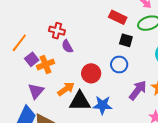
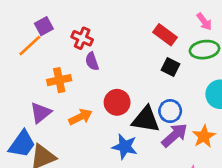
purple square: (32, 59) -> (44, 26), moved
blue circle: (119, 64) -> (170, 111), moved
black triangle: (80, 101) -> (146, 119), moved

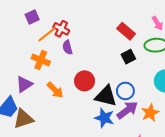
orange line: (30, 46) -> (47, 34), moved
black square: (170, 67) -> (128, 57), turned 32
orange cross: (59, 80) -> (41, 60), turned 30
orange arrow: (80, 117) -> (55, 90), turned 66
blue star: (125, 147) -> (104, 118), moved

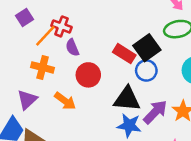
red rectangle: (126, 31) -> (124, 54), moved
black square: (128, 57) -> (147, 48), size x1.5
red circle: (85, 81) -> (88, 75), moved
blue circle: (125, 91) -> (146, 71), moved

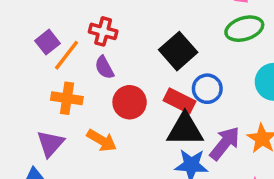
purple square: (25, 17) -> (48, 42), moved
red cross: (61, 26) -> (103, 31), moved
black square: (147, 48) -> (178, 51), moved
red rectangle: (124, 54) -> (179, 101), moved

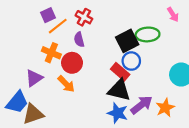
green ellipse: (244, 29) -> (148, 34), moved
blue circle: (207, 89) -> (131, 61), moved
red circle: (130, 102) -> (72, 63), moved

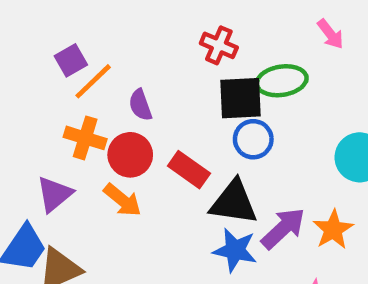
red cross: (84, 17) -> (219, 45), moved
black square: (127, 41) -> (240, 98), turned 30
red rectangle: (120, 72) -> (189, 170), moved

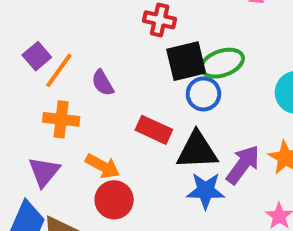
green ellipse: (282, 81) -> (222, 63), moved
red circle: (130, 155) -> (114, 200), moved

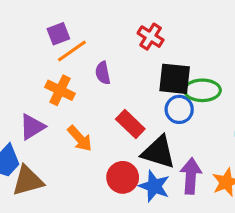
red cross: (160, 20) -> (151, 37), moved
purple arrow: (243, 165) -> (191, 176), turned -52
red circle: (114, 200) -> (123, 177), moved

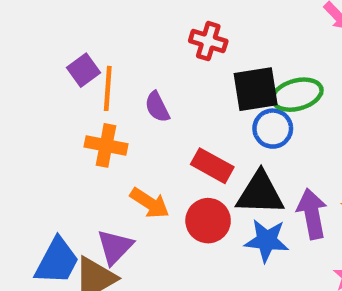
orange line: (72, 51) -> (108, 88), turned -36
purple triangle: (32, 127) -> (115, 247), moved
red circle: (123, 177) -> (208, 221), moved

